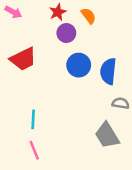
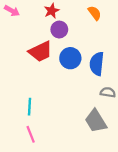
orange semicircle: (89, 16) -> (95, 13), moved
red trapezoid: (23, 59) -> (41, 52), moved

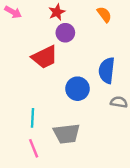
blue circle: (70, 58) -> (78, 89), moved
gray trapezoid: (96, 121) -> (67, 134), moved, turned -65

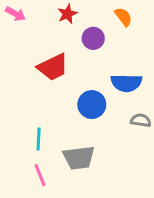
purple circle: (65, 33) -> (93, 38), moved
blue semicircle: (107, 70) -> (126, 83), turned -95

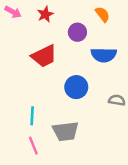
red star: (67, 14) -> (45, 14), moved
blue semicircle: (126, 83) -> (104, 55), moved

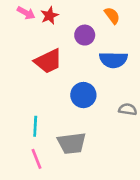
pink arrow: (13, 12) -> (26, 13), moved

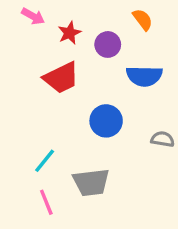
red star: (50, 16) -> (70, 33), moved
cyan line: (35, 126) -> (45, 161), turned 36

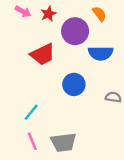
red star: (70, 33) -> (48, 14), moved
purple circle: (108, 44) -> (75, 31), size x1.5
gray trapezoid: (91, 182) -> (63, 142), moved

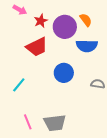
red star: (48, 14) -> (41, 21), moved
orange semicircle: (99, 14) -> (86, 20), moved
cyan line: (31, 112) -> (19, 85), moved

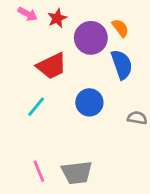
red star: (41, 21) -> (57, 18), moved
blue semicircle: (87, 46) -> (122, 65), turned -110
cyan line: (19, 85) -> (36, 107), moved

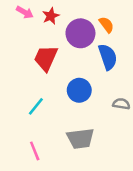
red trapezoid: (52, 66) -> (46, 58), turned 140
cyan line: (36, 107) -> (36, 106), moved
gray trapezoid: (77, 173) -> (80, 139), moved

